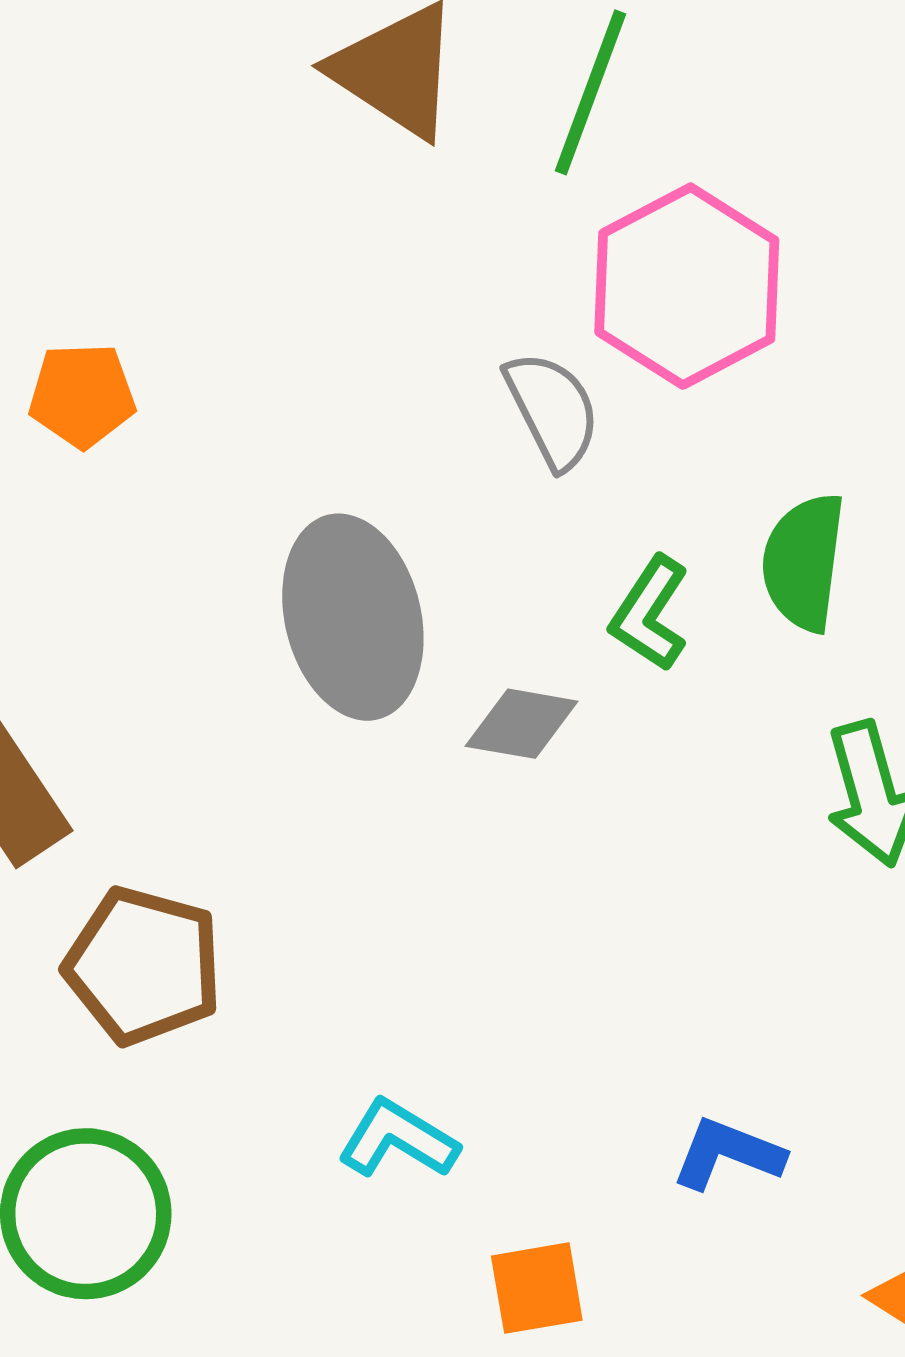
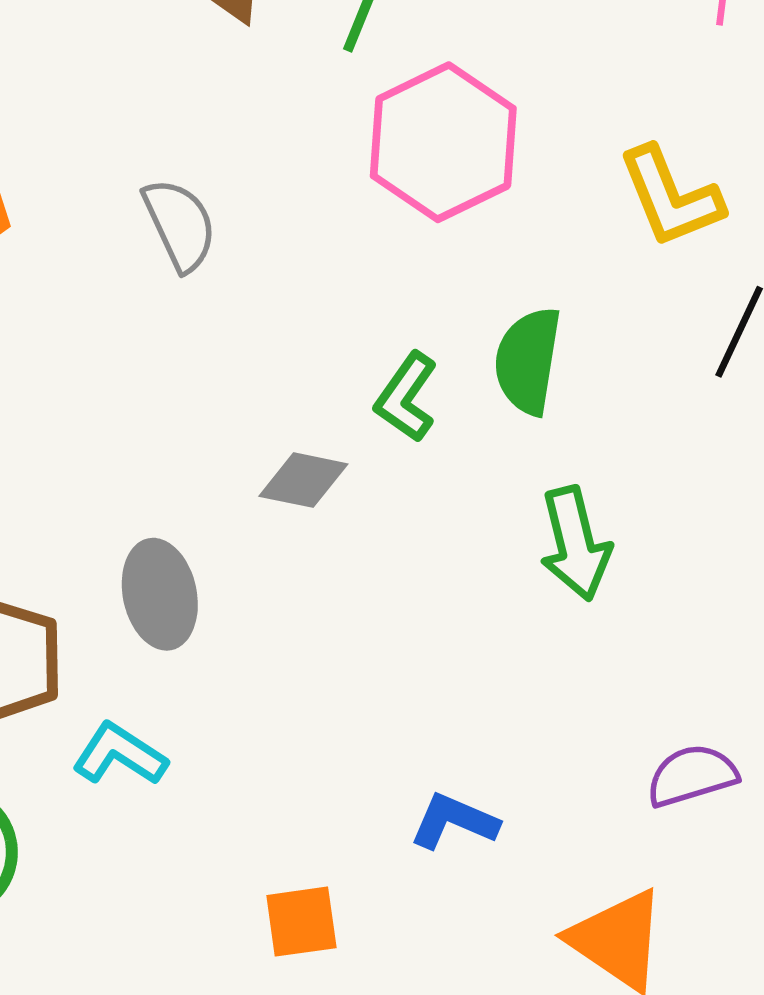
gray semicircle: (552, 410) -> (180, 225), moved
gray ellipse: (353, 617) -> (160, 594), moved, size x0.7
cyan L-shape: (398, 1139) -> (120, 754), moved

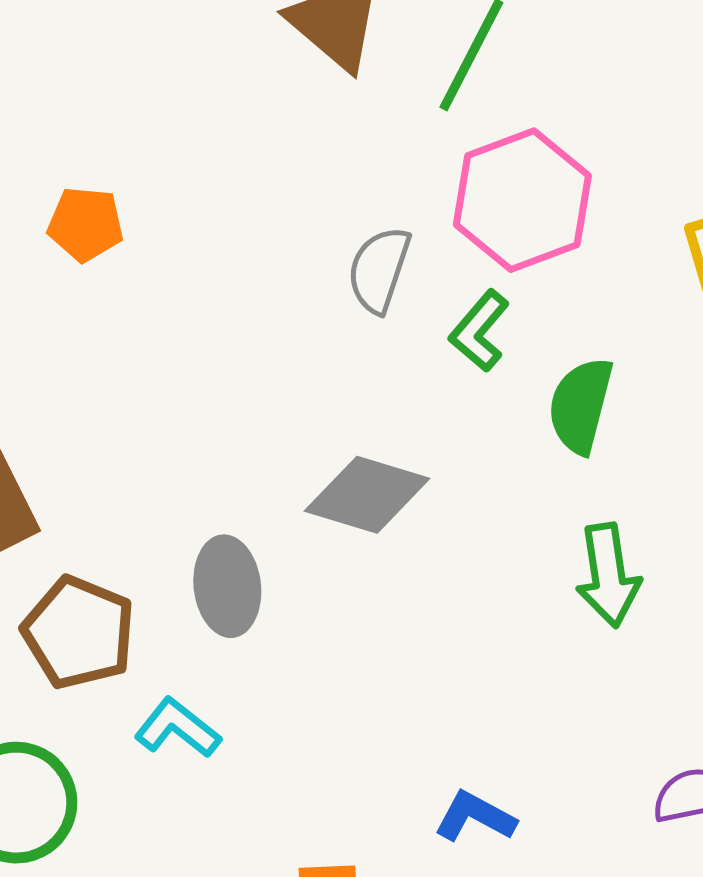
gray semicircle: (180, 225) -> (379, 270), moved, turned -142
green L-shape: (406, 397) -> (479, 331), moved
gray diamond: (303, 480) -> (367, 495), size x1.5

